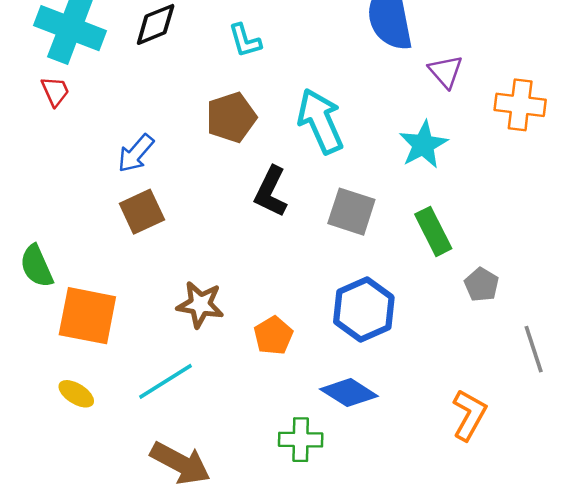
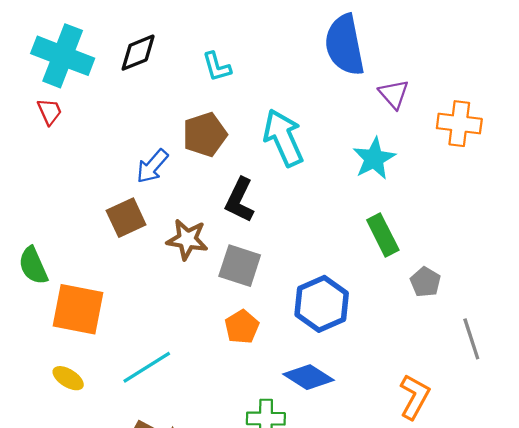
blue arrow: (136, 153) -> (152, 166), moved
gray square: (351, 212) -> (240, 266), moved
brown star: (200, 305) -> (187, 239), moved

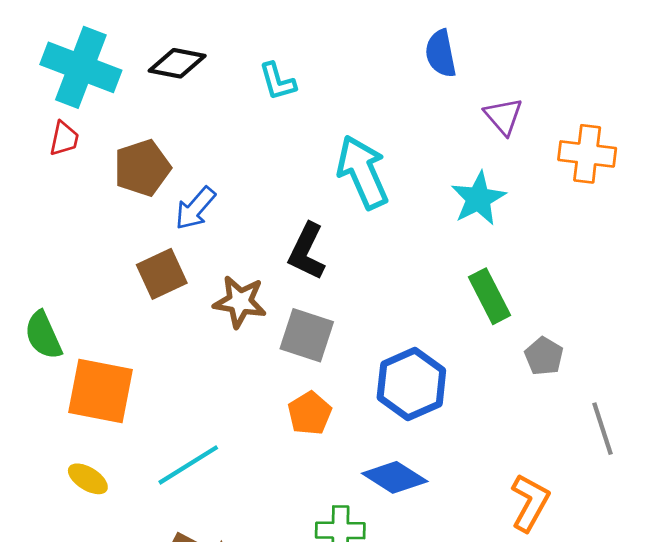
blue semicircle: (345, 45) -> (441, 53), size x0.6
black diamond: (138, 53) -> (177, 63), turned 33
red trapezoid: (50, 112) -> (64, 139), turned 36
brown pentagon: (205, 135) -> (142, 168), moved

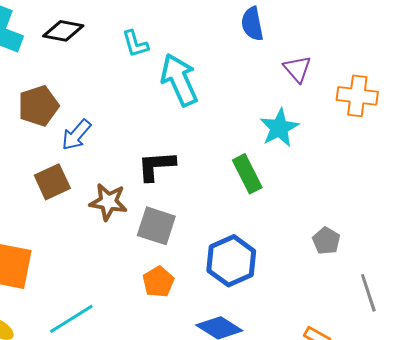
cyan arrow: (363, 172) -> (179, 80), moved
black L-shape: (307, 252) -> (156, 166), turned 60
green rectangle: (490, 296) -> (247, 174), moved

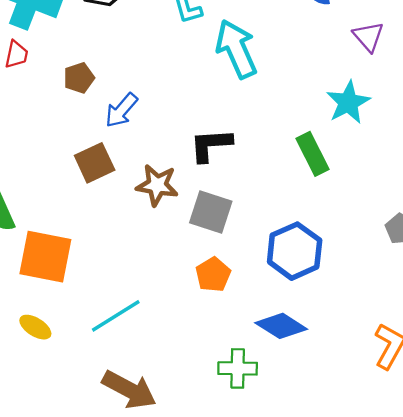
brown pentagon: (38, 106) -> (79, 78), size x0.7

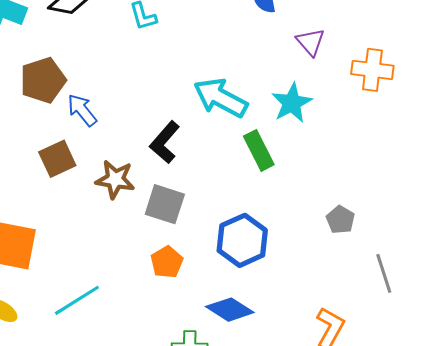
cyan arrow: (236, 49) -> (221, 98), moved, turned -38
brown pentagon: (79, 78) -> (43, 80), size x1.6
blue arrow: (121, 110) -> (82, 110), turned 100
black L-shape: (211, 145) -> (165, 142), turned -45

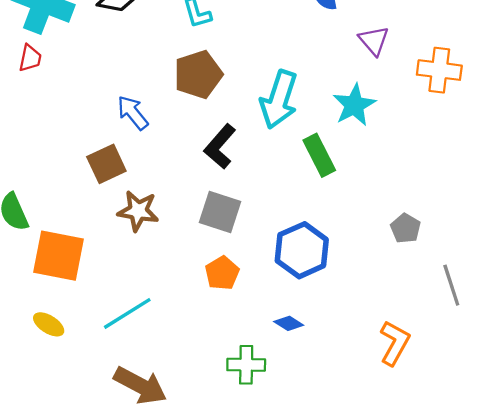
brown pentagon: (43, 80) -> (198, 74), moved
cyan arrow: (221, 98) -> (279, 100), turned -100
brown star: (115, 179) -> (138, 211), moved
blue diamond: (230, 310) -> (289, 323), size x0.6

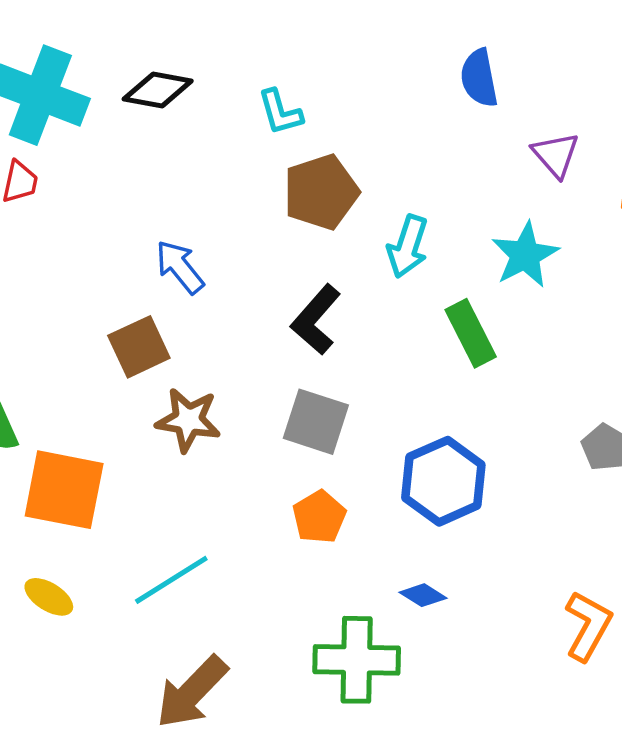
brown pentagon: (198, 74) -> (321, 192), moved
cyan arrow: (279, 100) -> (408, 246), size x0.7
green cross: (246, 365) -> (357, 660), size x1.4
brown arrow: (140, 385) -> (192, 692), turned 106

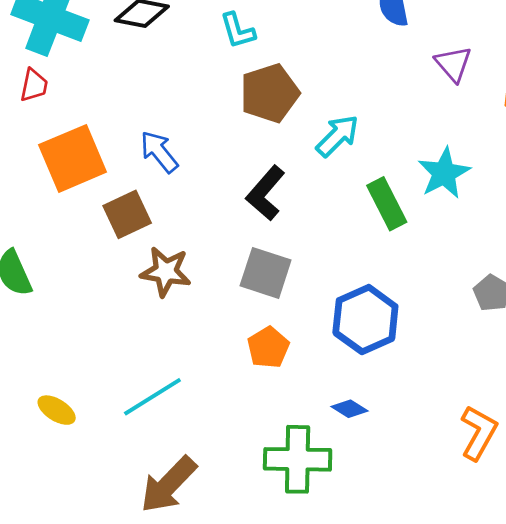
cyan arrow: (408, 246) -> (337, 136), turned -153
cyan star: (525, 255) -> (444, 173), moved
orange square: (64, 490) -> (73, 158), moved, turned -34

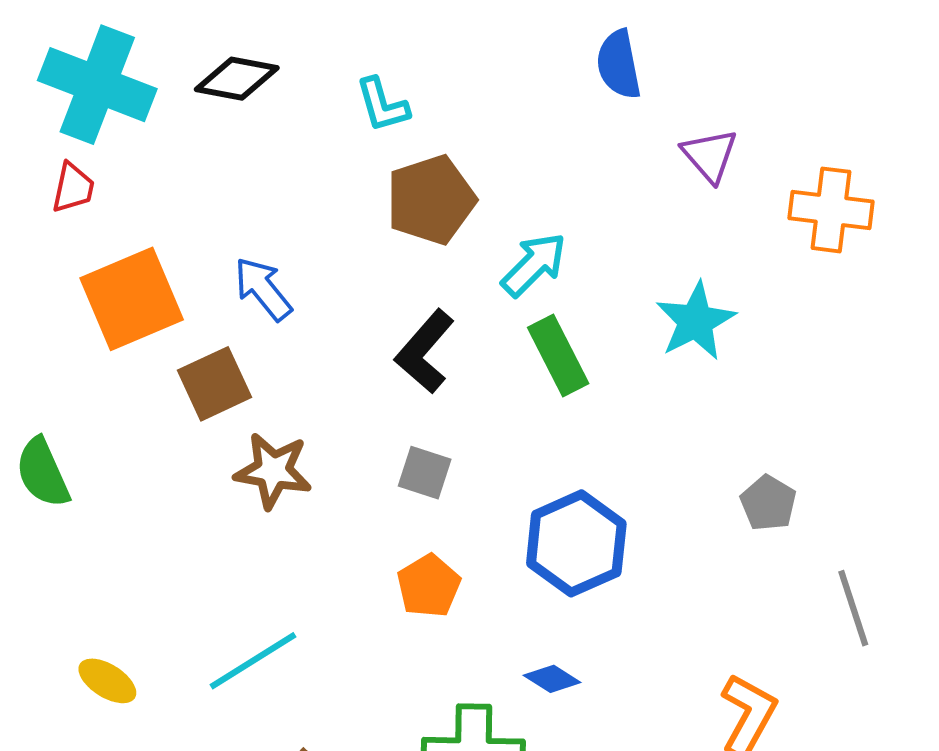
green rectangle: (387, 204) -> (558, 355), moved
gray square: (266, 273) -> (425, 473), size x0.7

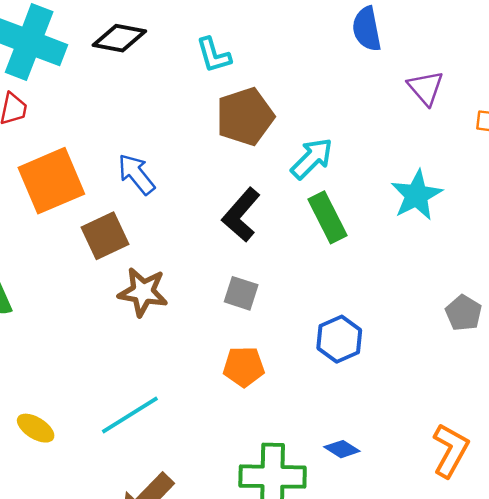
blue hexagon: (576, 543) -> (339, 339), size x0.7
orange pentagon: (429, 586) -> (244, 367), turned 30
blue diamond: (552, 679) -> (342, 449), moved

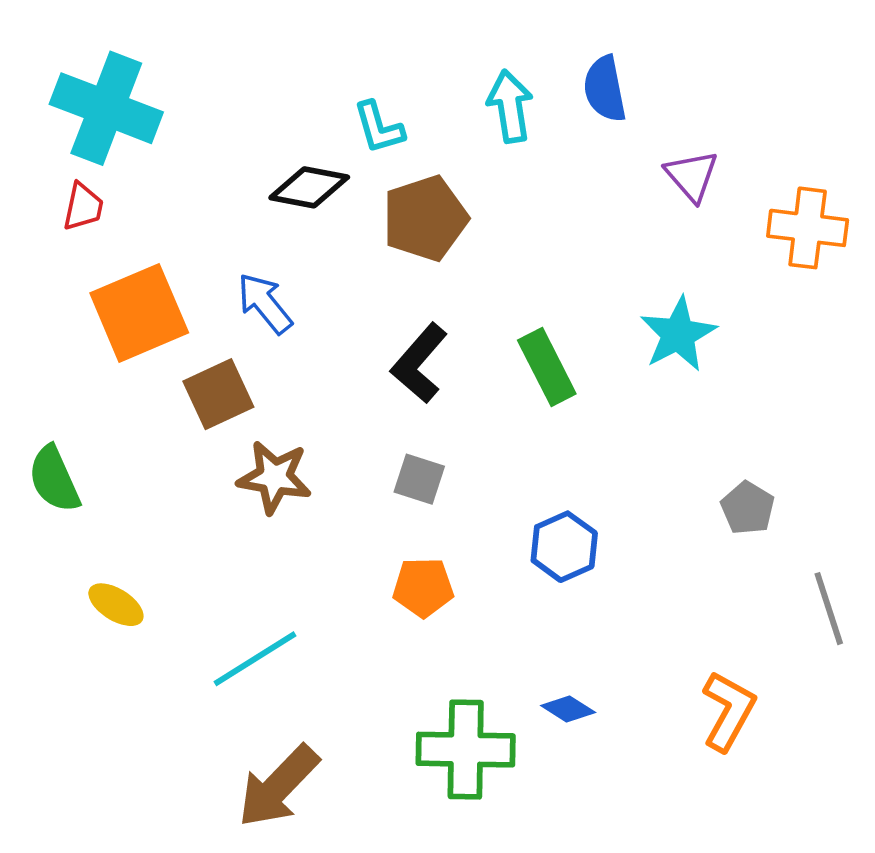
black diamond: (119, 38) -> (309, 187), moved
cyan arrow: (312, 158) -> (510, 106), moved, turned -54
yellow ellipse: (36, 428) -> (116, 605), moved

